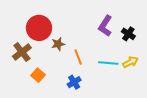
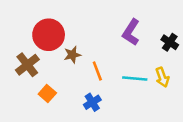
black cross: (128, 34) -> (170, 42), moved
yellow arrow: (130, 62) -> (162, 77), turned 98

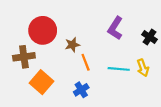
brown star: (72, 55) -> (72, 45), moved
brown cross: (27, 65) -> (24, 57), turned 30
orange square: (47, 93) -> (42, 82), size x1.5

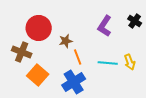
black cross: (149, 37) -> (135, 21), moved
brown cross: (24, 57) -> (22, 52), turned 30
blue cross: (81, 90) -> (74, 82), size x1.6

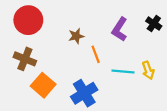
red circle: (39, 28) -> (28, 20), moved
brown star: (66, 41) -> (76, 36), moved
orange line: (78, 57) -> (96, 54), moved

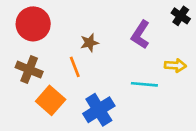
black cross: (154, 24) -> (181, 16), moved
orange line: (96, 54) -> (75, 67), moved
yellow arrow: (148, 70) -> (175, 66), moved, turned -66

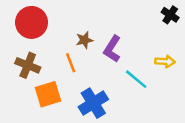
purple L-shape: (140, 35) -> (112, 49), moved
cyan line: (144, 84) -> (136, 79), turned 35
orange square: (51, 100) -> (48, 94), turned 32

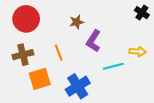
brown star: (84, 40) -> (77, 22), moved
brown cross: (28, 65) -> (23, 55), turned -36
cyan line: (136, 79) -> (113, 66), turned -54

